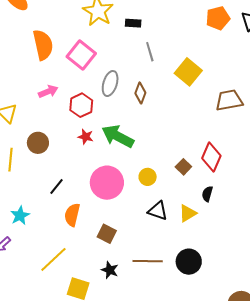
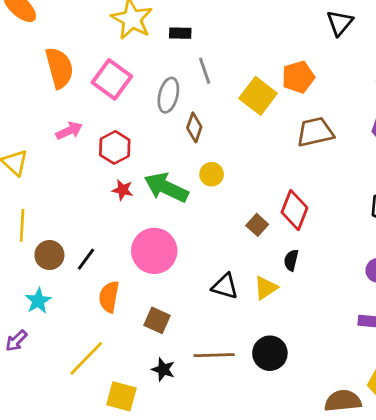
orange pentagon: (218, 18) -> (298, 77), moved
gray ellipse: (110, 84) -> (168, 95), moved
brown circle: (38, 143) -> (49, 255), moved
yellow circle: (148, 177) -> (212, 174), moved

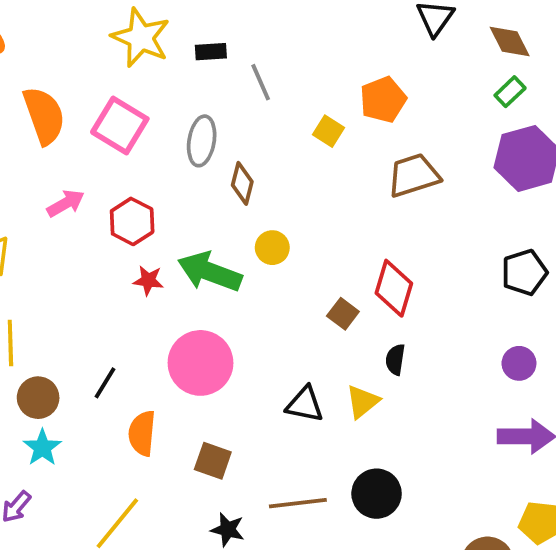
gray line: (205, 71) -> (261, 82), moved
yellow square: (258, 96) -> (329, 131), size x0.6
brown circle: (49, 255) -> (38, 398), moved

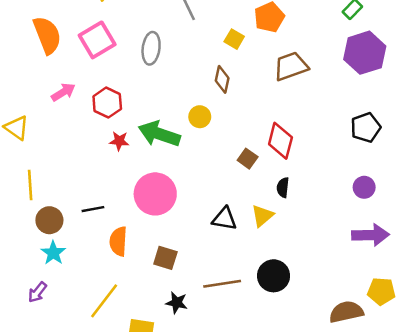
pink square: (120, 125) -> (97, 40), turned 30
brown diamond: (242, 183) -> (222, 79), moved
black line: (105, 383) -> (93, 209), turned 50

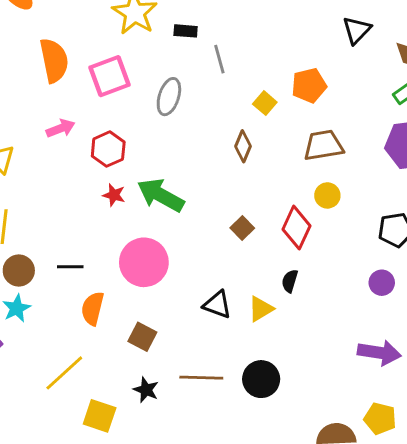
yellow circle: (200, 117) -> (327, 195), moved
brown square: (248, 159) -> (242, 228), moved
purple circle: (364, 187) -> (382, 283), moved

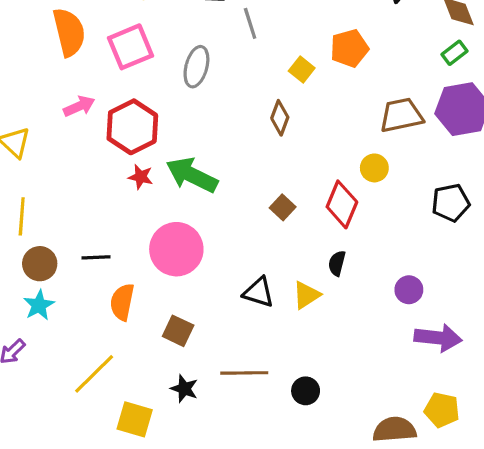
brown trapezoid: (324, 145) -> (401, 115), moved
red hexagon: (108, 149) -> (132, 127), size x1.4
purple circle: (382, 283) -> (409, 290), moved
black circle: (261, 379) -> (306, 391), moved, size x0.7

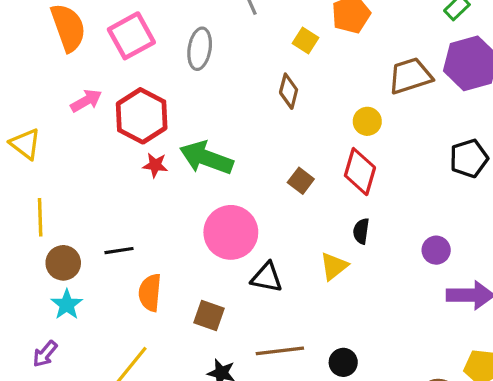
yellow circle: (374, 168) -> (367, 121), moved
pink circle: (176, 249) -> (231, 232), moved
black triangle: (259, 292) -> (267, 277), moved

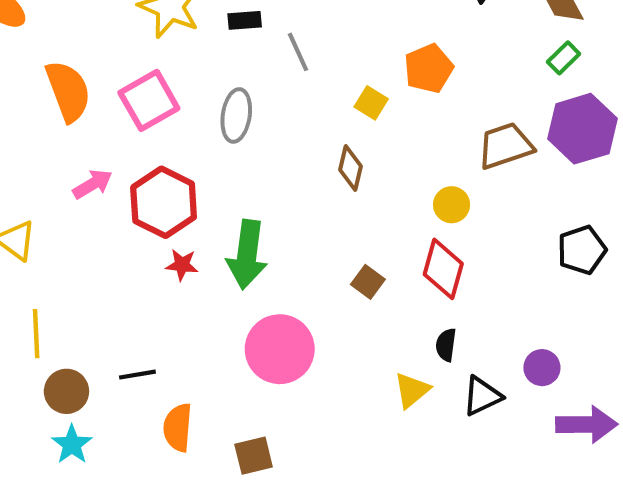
green arrow: (206, 158) -> (247, 255), turned -102
black triangle: (267, 277) -> (482, 396), moved, turned -36
brown square: (209, 316) -> (254, 456), turned -32

